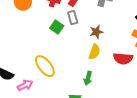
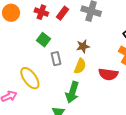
gray rectangle: (73, 18) -> (56, 59), moved
green arrow: (88, 78) -> (72, 92), size x1.5

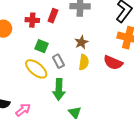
red semicircle: (108, 74) -> (113, 63), turned 30
yellow ellipse: (30, 78) -> (36, 69), moved
green arrow: (72, 92) -> (59, 89), moved

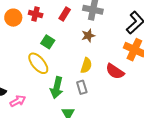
red cross: (32, 20) -> (36, 14), moved
brown star: (81, 42) -> (88, 36), moved
gray rectangle: (58, 61) -> (82, 87), moved

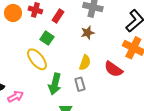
red rectangle: (65, 14) -> (58, 16), moved

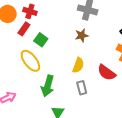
red rectangle: (58, 16) -> (24, 29), moved
gray rectangle: (80, 84) -> (82, 88), moved

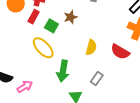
brown star: (82, 35) -> (71, 17), moved
gray rectangle: (82, 88) -> (97, 78), moved, turned 56

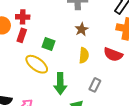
brown star: (71, 17) -> (82, 29), moved
green square: (51, 26) -> (49, 44), moved

